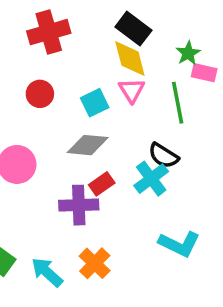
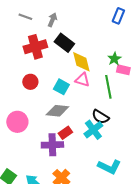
black rectangle: (133, 29) -> (64, 43), moved
pink triangle: (132, 90) -> (82, 80), turned -42
cyan square: (95, 103) -> (61, 87), turned -35

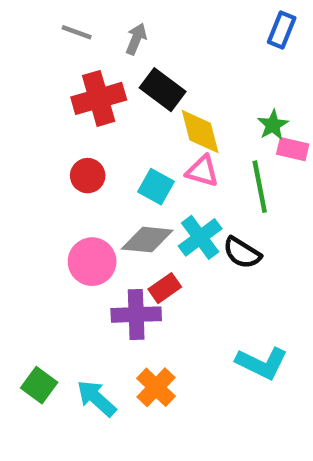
pink circle: (17, 122) -> (92, 262), moved
cyan cross: (93, 130) -> (200, 237), moved

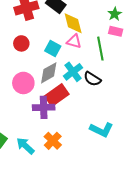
green star: (273, 125) -> (115, 14), moved
gray diamond: (147, 240) -> (49, 73), turned -35
red rectangle: (165, 288) -> (57, 95), size x1.6

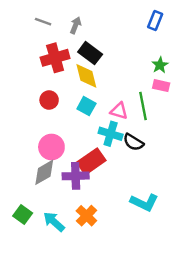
yellow diamond: (73, 23) -> (86, 76), moved
pink triangle: (74, 41) -> (119, 111), moved
cyan cross: (73, 72) -> (111, 134), turned -36
gray diamond: (49, 73) -> (44, 172), moved

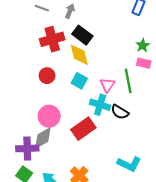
pink triangle: (119, 111) -> (107, 85), turned 49
purple cross: (76, 176) -> (27, 148), moved

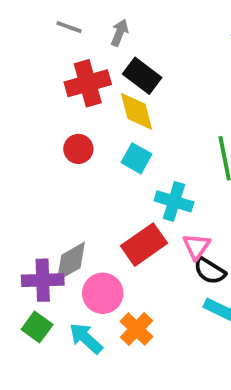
pink triangle: (107, 85) -> (196, 246), moved
black semicircle: (120, 112) -> (210, 271), moved
pink circle: (49, 116) -> (103, 293), moved

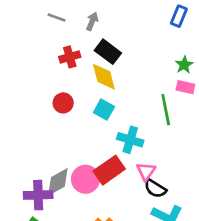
red cross: (88, 83) -> (70, 57), size x0.7
pink circle: (103, 293) -> (85, 179), moved

